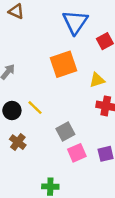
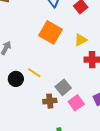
orange square: (64, 64) -> (51, 32), turned -30
brown cross: (18, 142) -> (50, 101), moved, turned -32

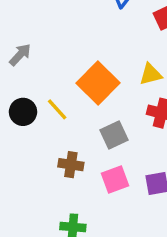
orange square: (51, 32) -> (98, 83), moved
gray square: (63, 87) -> (114, 135), moved

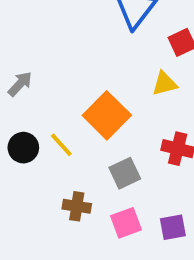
yellow triangle: (151, 74) -> (165, 84), moved

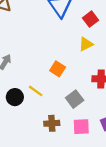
orange square: (107, 115) -> (58, 69), size x0.6
pink square: (126, 223) -> (81, 127), turned 30

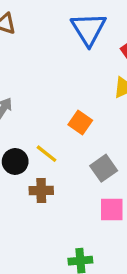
brown cross: (52, 123) -> (41, 190), moved

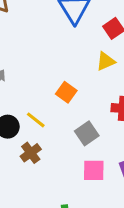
brown cross: (41, 190) -> (31, 153), turned -36

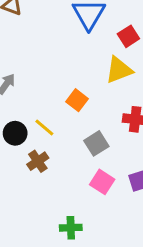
yellow triangle: (106, 61) -> (119, 70), size x1.4
pink square: (94, 170) -> (102, 182), turned 30

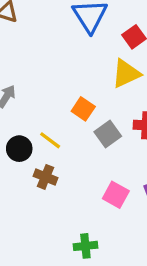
gray square: (96, 143) -> (108, 134), moved
brown cross: (38, 161) -> (45, 177), turned -30

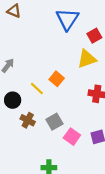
gray square: (108, 134) -> (54, 122), moved
yellow line: (50, 140) -> (37, 88), moved

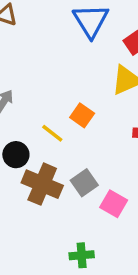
brown cross: (28, 120) -> (42, 184), size x1.6

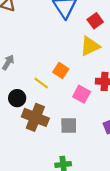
gray square: (84, 183) -> (69, 126), moved, turned 36
pink square: (114, 204) -> (82, 94), moved

